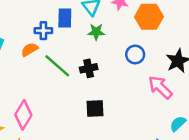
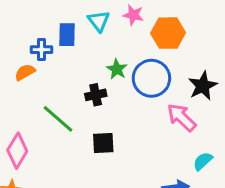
green star: (96, 32) -> (117, 69), moved, turned 30
blue circle: (135, 55) -> (151, 78), size x1.6
green line: (57, 66) -> (58, 119), moved

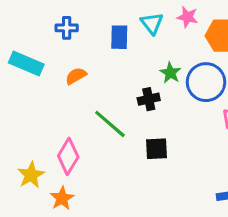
blue cross: (41, 50) -> (67, 28), moved

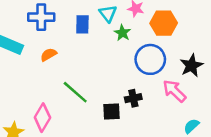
blue cross: (67, 28) -> (41, 17), size x1.5
green star: (170, 73) -> (122, 33), moved
black cross: (149, 99) -> (133, 98), moved

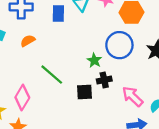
green star: (122, 33) -> (94, 60), moved
pink arrow: (174, 91) -> (133, 96), moved

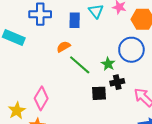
orange semicircle: (28, 41) -> (63, 47), moved
green line: (52, 75) -> (80, 65), moved

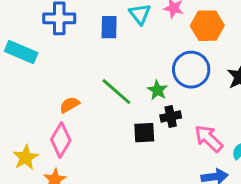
orange semicircle: (63, 47) -> (70, 105), moved

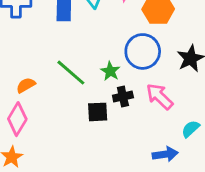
pink arrow: (209, 138) -> (160, 96), moved

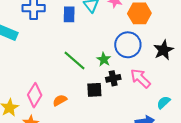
orange semicircle: (26, 85) -> (60, 100), moved

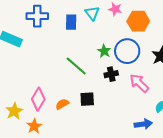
green star: (104, 59) -> (104, 51), moved
black cross: (113, 78) -> (111, 74), moved
black square: (94, 90) -> (87, 99), moved

